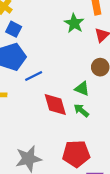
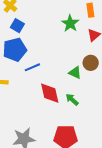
green triangle: (82, 89) -> (75, 73), moved

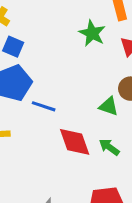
blue line: (32, 67) -> (44, 106), turned 49

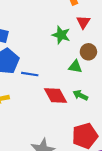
green star: (92, 33) -> (61, 35), moved

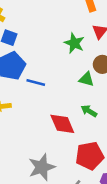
red diamond: (55, 95) -> (62, 124), moved

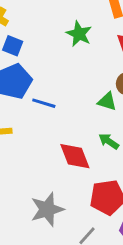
green star: (74, 43) -> (79, 34), moved

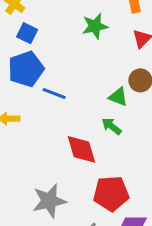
green star: (79, 34) -> (95, 26), turned 30
green arrow: (109, 141) -> (112, 126), moved

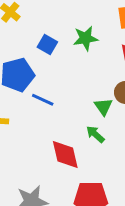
blue square: (27, 33) -> (47, 45), moved
green triangle: (118, 97) -> (103, 107), turned 30

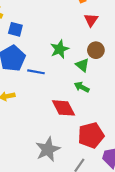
green star: (85, 38) -> (60, 49), moved
blue square: (47, 45) -> (15, 29), moved

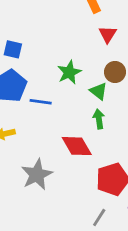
green arrow: (82, 87) -> (99, 119), turned 56
gray star: (48, 149) -> (37, 175), moved

